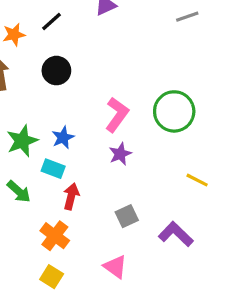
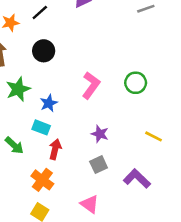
green circle: (174, 111) -> (136, 83), size x0.7
green star: (22, 141) -> (18, 89), moved
purple star: (120, 154) -> (100, 134), moved, turned -30

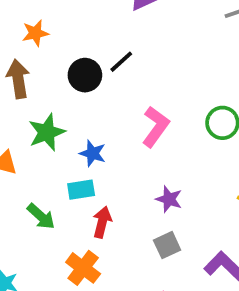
black line: (40, 12) -> (121, 62), moved
blue star: (49, 103) -> (93, 153), turned -30
cyan rectangle: (41, 127) -> (81, 190), turned -30

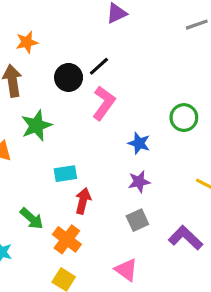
pink L-shape: (156, 127) -> (104, 103), moved
blue star: (93, 153) -> (139, 143), moved
purple star: (169, 199) -> (139, 182), turned -30
green arrow: (41, 216) -> (32, 219), moved

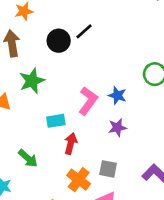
pink L-shape: (104, 103) -> (88, 101), moved
gray square: (137, 220) -> (108, 169), moved, turned 36
orange cross: (67, 239) -> (79, 180), moved

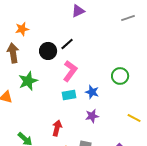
pink L-shape: (88, 101) -> (70, 71), moved
cyan rectangle: (56, 121) -> (69, 95), moved

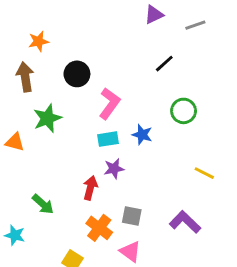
purple triangle: (78, 11) -> (154, 15), moved
black line: (67, 44) -> (164, 64), moved
purple star: (92, 116) -> (114, 169), moved

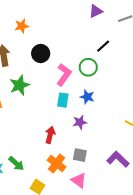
orange star: (38, 41) -> (22, 26), moved
green circle: (184, 111) -> (88, 67), moved
cyan rectangle: (108, 139) -> (63, 100), turned -72
purple star: (114, 169) -> (80, 122), moved
green arrow: (43, 204) -> (16, 163), moved

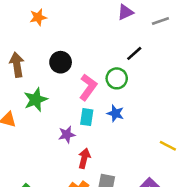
orange star: (22, 26) -> (38, 17), moved
purple star: (80, 122) -> (67, 135), moved
red arrow: (50, 135) -> (84, 158), moved

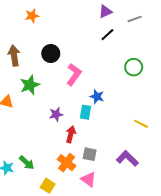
black line: (134, 53) -> (107, 35), moved
green circle: (117, 78) -> (134, 67), moved
cyan rectangle: (87, 117) -> (85, 112), moved

